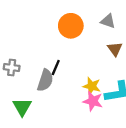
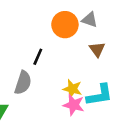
orange circle: (71, 26) -> (65, 25), moved
black line: (56, 68) -> (38, 57), moved

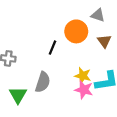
orange circle: (65, 25) -> (76, 31), moved
gray semicircle: (23, 83) -> (43, 82), moved

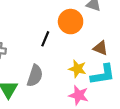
brown triangle: (104, 41) -> (100, 48), moved, turned -32
pink star: (84, 90) -> (79, 95), moved

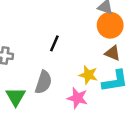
orange circle: (71, 22) -> (110, 25), moved
pink star: (79, 95) -> (77, 98), moved

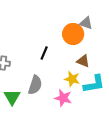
orange circle: (110, 25) -> (73, 34), moved
brown triangle: (113, 53) -> (83, 61), moved

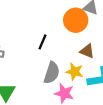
gray semicircle: (35, 85) -> (52, 73), moved

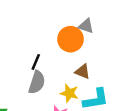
gray semicircle: (52, 73) -> (37, 82), moved

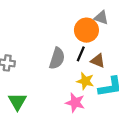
black line: (36, 62) -> (81, 54), moved
gray semicircle: (37, 82) -> (57, 58), moved

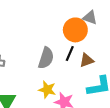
brown triangle: (98, 61) -> (87, 60), turned -42
yellow star: (85, 81) -> (47, 90), moved

